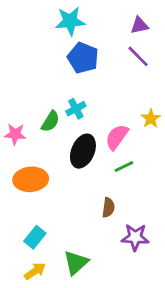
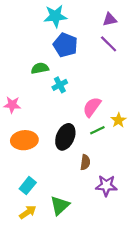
yellow star: (151, 119) -> (118, 120), moved
green semicircle: (50, 121) -> (40, 68), moved, turned -133
black ellipse: (83, 151) -> (65, 137), moved

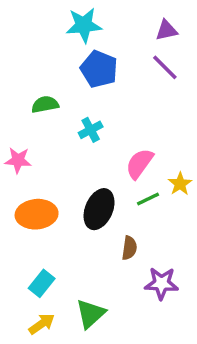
green semicircle: (40, 68) -> (45, 104), moved

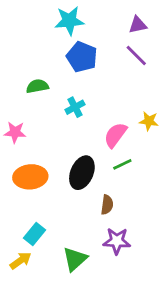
yellow star: (180, 184) -> (149, 121), moved, turned -30
purple star: (161, 283) -> (117, 241), moved
yellow arrow: (42, 324) -> (21, 261), moved

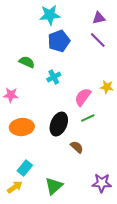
blue pentagon: (82, 57) -> (59, 41), turned 30
green semicircle: (37, 86) -> (27, 62), turned 35
brown semicircle: (107, 205) -> (77, 147), turned -56
purple star: (117, 241) -> (102, 183), moved

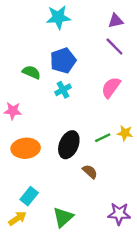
blue pentagon: (59, 41) -> (63, 61), moved
yellow star: (107, 87) -> (125, 133), moved
pink semicircle: (83, 97) -> (111, 87), moved

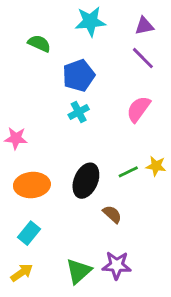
cyan star: (58, 17) -> (90, 22), moved
green semicircle: (31, 72) -> (39, 43), moved
cyan rectangle: (29, 196) -> (29, 233), moved
purple star: (119, 214) -> (117, 265), moved

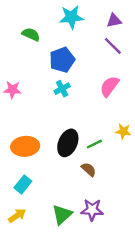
pink star: (16, 138) -> (12, 90), moved
green line: (128, 172) -> (94, 144), moved

